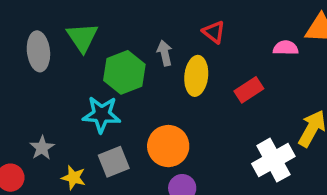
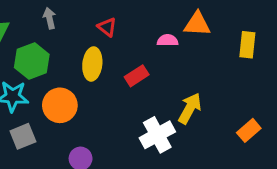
gray arrow: (165, 53) -> (50, 18), moved
orange circle: (168, 146) -> (60, 105), moved

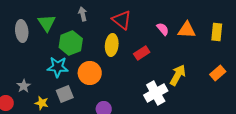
orange triangle: (197, 24) -> (187, 30), moved
red triangle: (107, 27) -> (122, 20), size x1.5
pink semicircle: (168, 40) -> (163, 29), turned 48
orange rectangle: (249, 130) -> (218, 73), moved

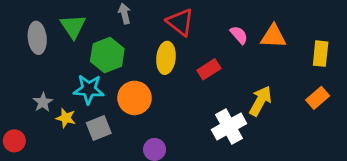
yellow rectangle: (217, 32) -> (321, 54), moved
gray star: (24, 86) -> (43, 102), moved
yellow star: (42, 103) -> (66, 118), moved

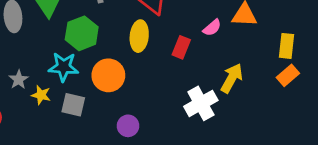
pink semicircle: (239, 35) -> (212, 28), moved, turned 90
yellow rectangle: (321, 54) -> (286, 46), moved
red rectangle: (209, 69) -> (181, 47), turned -35
gray square: (99, 128) -> (73, 105), turned 35

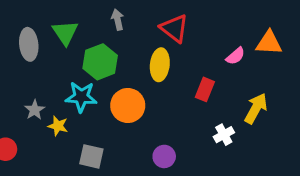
red rectangle: (181, 47) -> (205, 89), moved
white cross: (201, 103) -> (224, 135), size x0.6
gray square: (73, 105) -> (91, 156), moved
purple circle: (128, 126) -> (164, 156), moved

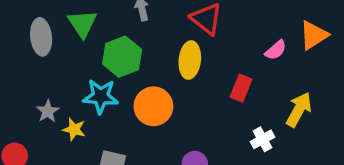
orange triangle: (269, 43) -> (314, 35), turned -36

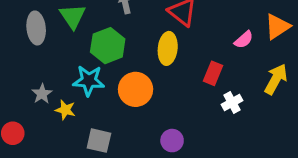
yellow arrow: (299, 110) -> (276, 79), moved
white cross: (263, 139) -> (232, 103), moved

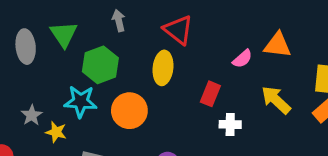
orange triangle: (277, 27) -> (277, 45), turned 40
yellow arrow: (276, 79) -> (276, 100), turned -76
white cross: (232, 103) -> (230, 124), turned 30

